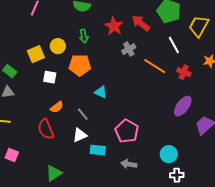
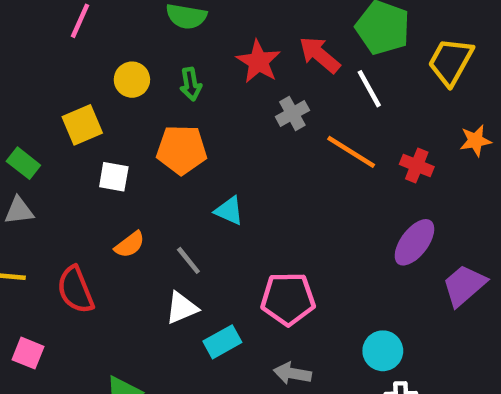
white line: (174, 45) -> (369, 89), moved
yellow circle: (58, 46) -> (132, 80), moved
red semicircle: (46, 129) -> (75, 290), moved
pink pentagon: (127, 131) -> (288, 299), turned -30
cyan rectangle: (98, 150) -> (222, 342), turned -35

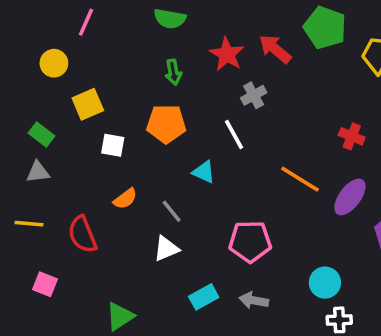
yellow circle: (132, 80) -> (54, 63), moved
white line: (369, 89) -> (234, 135), moved
orange line: (351, 152) -> (300, 179), moved
cyan rectangle: (222, 342) -> (204, 297), moved

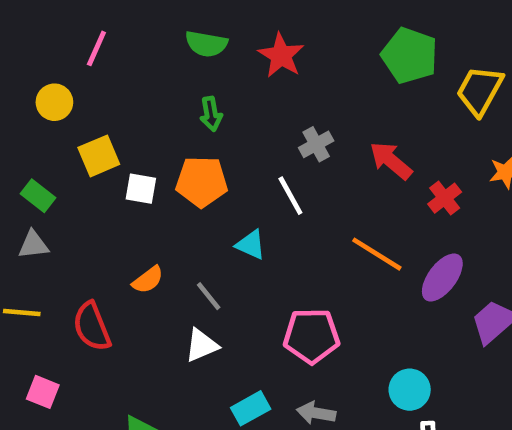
red arrow: (275, 49) -> (391, 161), moved
red star: (227, 54) -> (281, 55), moved
red cross: (352, 136) -> (445, 198), turned 30
white square: (113, 145) -> (141, 189), moved

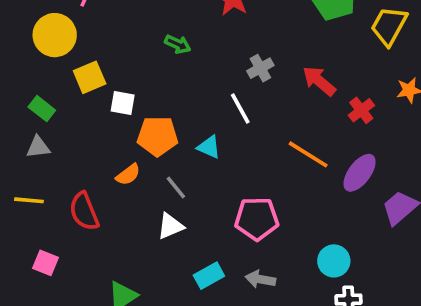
yellow circle: (54, 102) -> (55, 35), size x1.5
green arrow: (211, 114) -> (178, 44), turned -55
orange pentagon: (202, 182) -> (158, 136), moved

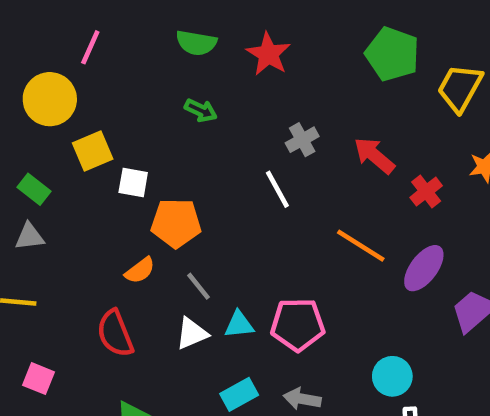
cyan triangle: (209, 147) -> (239, 324), moved, turned -30
red semicircle: (84, 211) -> (115, 333), moved

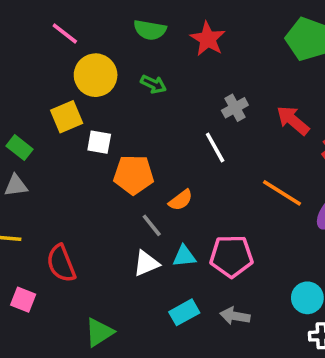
pink line: (90, 47) -> (65, 34), turned -76
yellow circle: (50, 99) -> (96, 75), moved
orange semicircle: (140, 270) -> (181, 200), moved
red semicircle: (115, 333) -> (61, 263), moved

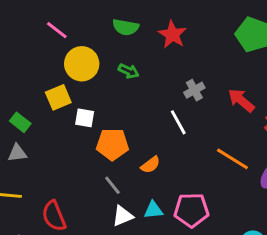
gray line: (152, 225) -> (112, 185), moved

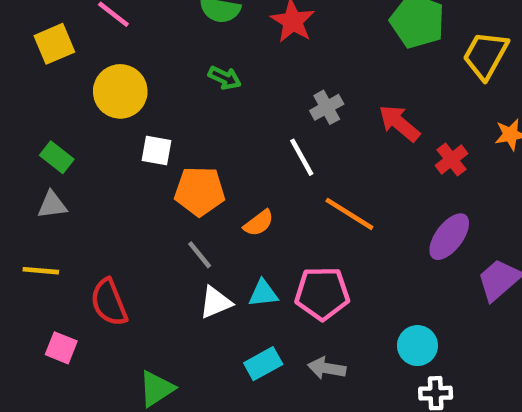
yellow circle: (82, 64) -> (120, 91), moved
yellow square: (58, 97) -> (54, 44), moved
orange line: (232, 159) -> (349, 214), moved

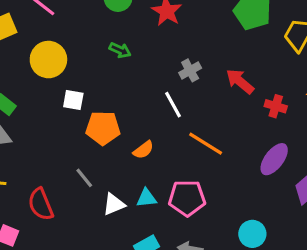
red cross: (451, 159) -> (276, 106), turned -35
gray line: (200, 255) -> (84, 178), moved

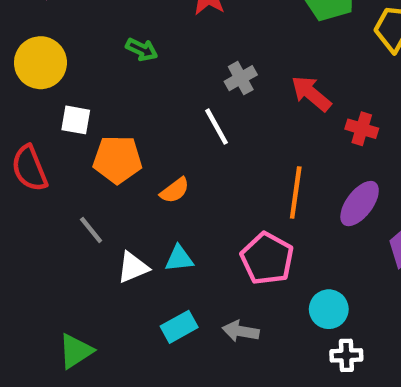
orange line: (206, 144) -> (296, 193), moved, turned 66
pink pentagon: (187, 198) -> (267, 259), moved, turned 30
red semicircle: (41, 204) -> (29, 168), moved

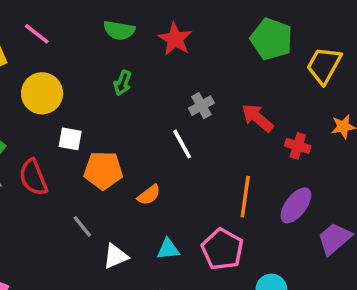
green arrow: (142, 49) -> (123, 83), turned 85
cyan triangle: (179, 259) -> (168, 249), moved

